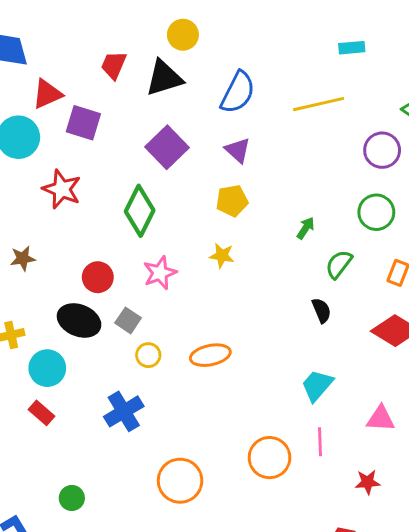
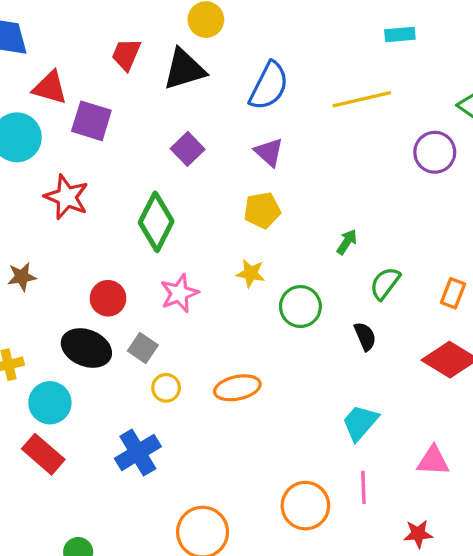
red triangle: (47, 94) -> (50, 88), turned 40
purple square: (167, 147) -> (188, 149), size x0.7
green circle: (376, 212) -> (300, 307), moved
red rectangle: (41, 413) -> (43, 454), size x1.4

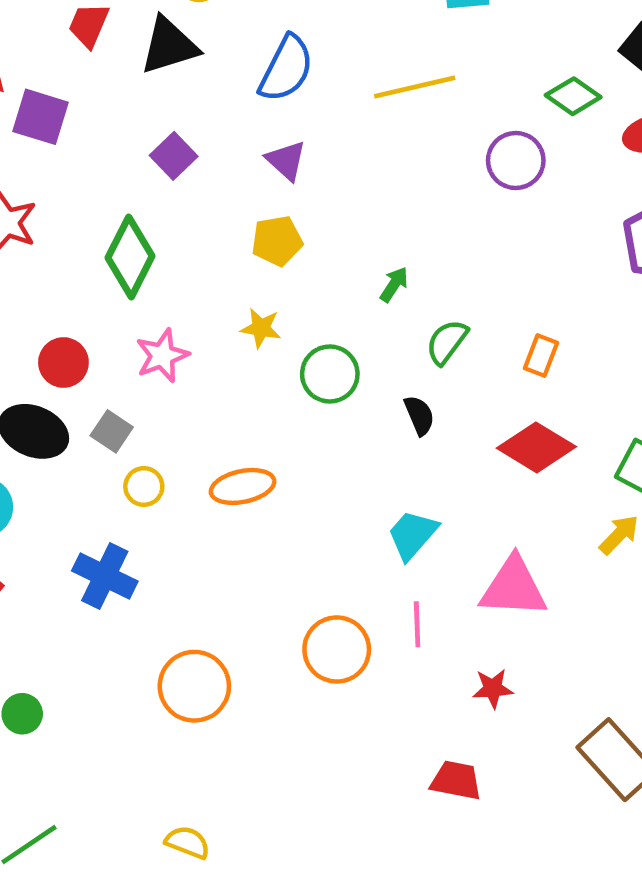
blue cross: (138, 452) -> (105, 576), turned -33
pink triangle: (433, 461) -> (513, 587), size x1.5

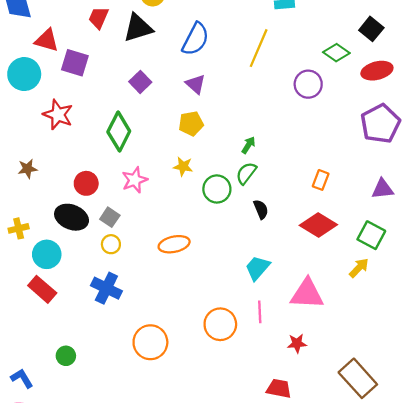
yellow line: (415, 87) -> (259, 48), turned -54
green semicircle: (447, 342) -> (246, 173), moved
yellow circle: (144, 486) -> (111, 244), moved

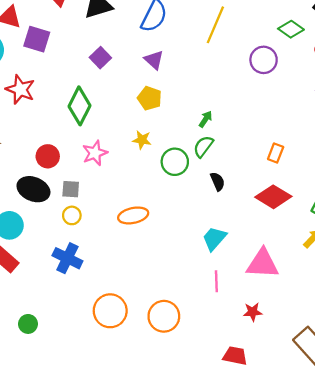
yellow pentagon: (191, 124) -> (150, 98), turned 30
gray square: (110, 217) -> (71, 189), turned -30
orange circle: (220, 324) -> (164, 316), moved

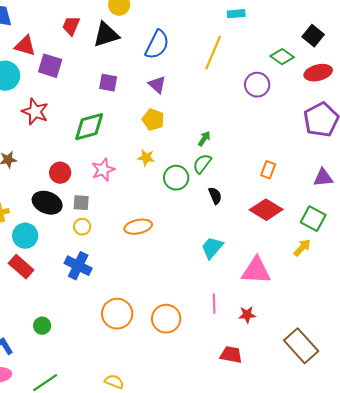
purple square: (100, 58) -> (108, 83), turned -36
green diamond: (79, 106) -> (89, 127), turned 48
pink line: (216, 281) -> (214, 304), moved

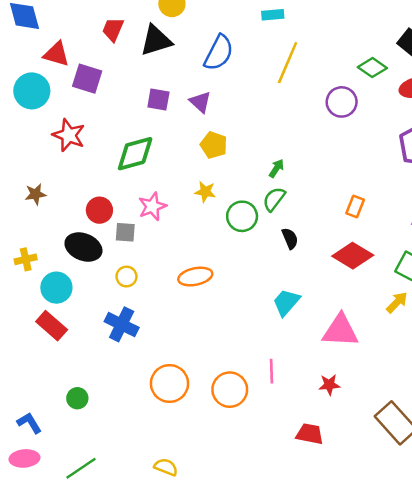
cyan rectangle: (236, 14) -> (273, 15), moved
purple triangle: (157, 85) -> (200, 102), moved
gray square: (81, 203) -> (125, 232), moved
pink line: (214, 304) -> (272, 371), moved

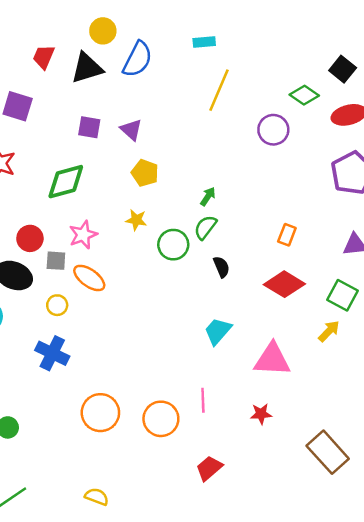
blue semicircle: (219, 53) -> (137, 59), moved
orange ellipse: (195, 277) -> (89, 278), moved, turned 48
red trapezoid: (310, 434) -> (209, 468), moved, turned -52

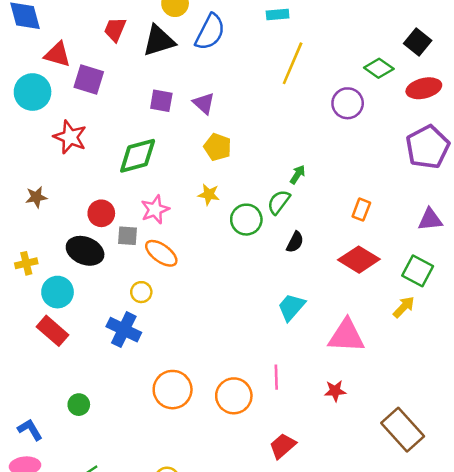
green arrow: (208, 196) -> (298, 175), moved
black semicircle: (221, 267) -> (295, 242), turned 50
yellow circle: (57, 305) -> (141, 292), moved

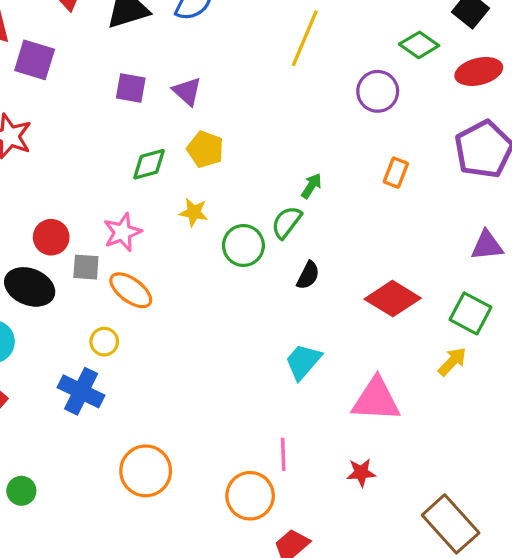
green diamond: (138, 156) -> (149, 164), moved, size x0.7
orange rectangle: (361, 210) -> (396, 173), moved
orange circle: (234, 396) -> (250, 496), moved

